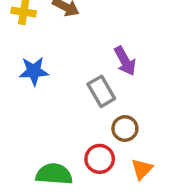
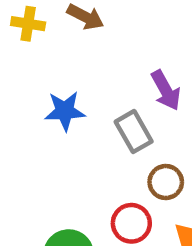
blue star: (34, 71) -> (65, 111), moved

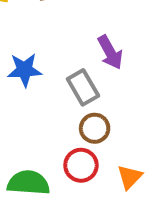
brown circle: (166, 182) -> (95, 128), moved

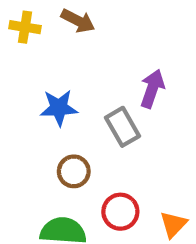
purple arrow: (110, 52) -> (152, 89), turned -132
brown circle: (95, 128) -> (74, 171), moved

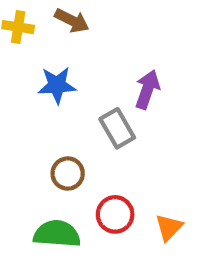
blue star: (59, 108) -> (57, 85), moved

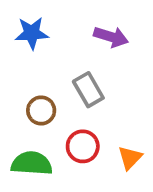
purple arrow: (147, 89) -> (111, 37), turned 88
gray rectangle: (117, 128) -> (88, 90), moved

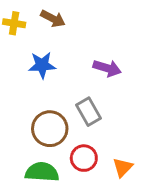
brown circle: (41, 110) -> (50, 129), size x1.5

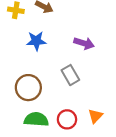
brown circle: (50, 129) -> (28, 88), moved
red circle: (84, 158) -> (67, 119), moved

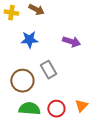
gray rectangle: (70, 75) -> (48, 70), moved

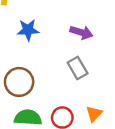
gray rectangle: (48, 70) -> (78, 68), moved

